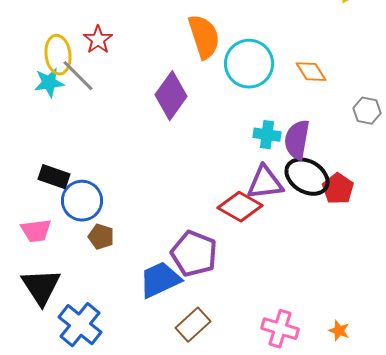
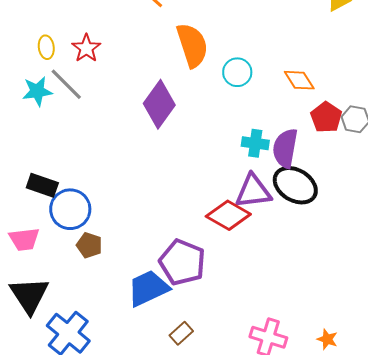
yellow ellipse: (58, 55) -> (46, 47), moved, size x0.6
cyan circle: (249, 64) -> (237, 72), size x0.6
red pentagon: (338, 189) -> (326, 117), moved
brown rectangle: (193, 325) -> (181, 333), size x0.7

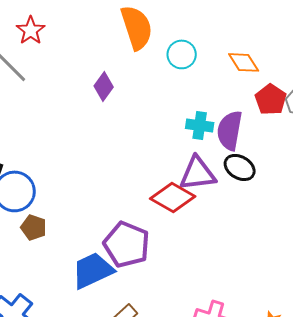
purple diamond: (159, 104) -> (104, 86), size x0.6
black ellipse: (295, 185) -> (240, 167), size x0.7

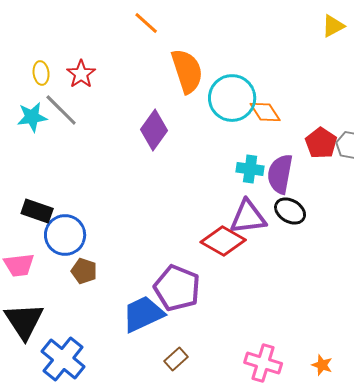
cyan circle: (182, 54) -> (232, 98), size x1.6
orange diamond: (244, 62) -> (265, 112), moved
purple diamond: (104, 86) -> (154, 130), size x1.4

